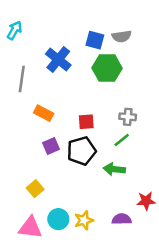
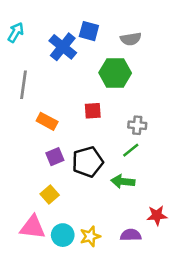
blue square: (95, 40) -> (89, 31), moved
blue cross: (58, 60) -> (63, 47), moved
red square: (86, 122) -> (93, 111), moved
yellow square: (35, 189) -> (50, 195), moved
pink triangle: (30, 228) -> (33, 227), moved

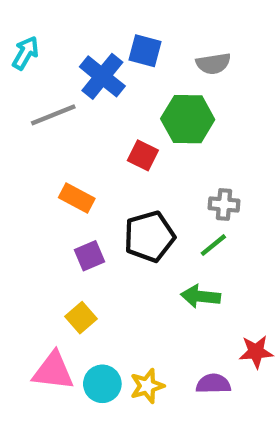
gray line: (24, 85) -> (53, 115), moved, turned 60
red square: (93, 111) -> (143, 155), moved, turned 30
black pentagon: (88, 162) -> (149, 237), moved

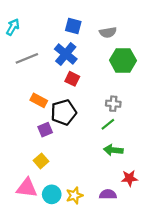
blue cross: (102, 76) -> (66, 54), moved
green hexagon: (188, 119) -> (123, 60), moved
black pentagon: (149, 237) -> (64, 112), moved
green arrow: (201, 296) -> (113, 150), moved

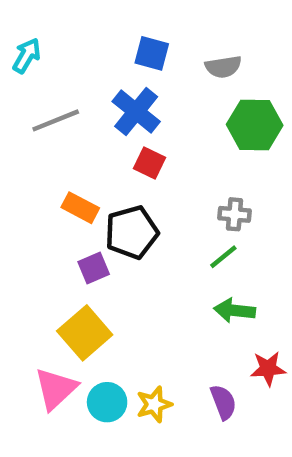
yellow square: (41, 161) -> (85, 333), size x1.6
pink triangle: (27, 188) -> (56, 389), turned -50
purple semicircle: (108, 194) -> (223, 402), turned 70

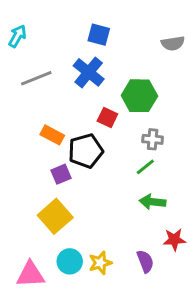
gray semicircle: (223, 67) -> (173, 43), moved
green hexagon: (255, 125) -> (139, 96), moved
red square: (150, 163) -> (107, 118), moved
pink triangle: (56, 389) -> (30, 274), moved, turned 40

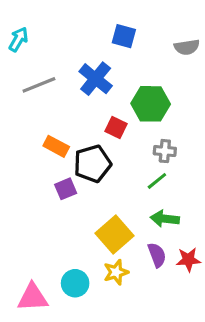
blue square: (99, 35) -> (124, 36), moved
yellow square: (55, 216) -> (114, 234), moved
purple semicircle: (145, 261) -> (157, 255), moved
yellow star: (100, 263) -> (116, 272), moved

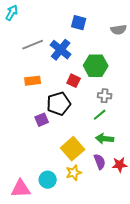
cyan arrow: (18, 39) -> (12, 13), moved
gray line: (39, 85) -> (33, 45), moved
orange rectangle: (56, 146) -> (33, 81), moved, turned -35

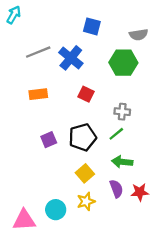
green hexagon: (96, 66) -> (123, 63), moved
black pentagon: (59, 104) -> (83, 137), moved
yellow square: (73, 149) -> (85, 173), size x0.7

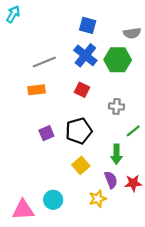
gray line: (38, 52) -> (44, 62), moved
blue cross: (71, 58) -> (85, 55), moved
green line: (116, 134) -> (133, 131), moved
green arrow: (122, 162) -> (116, 154), turned -96
yellow star: (86, 201) -> (98, 199), moved

